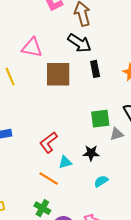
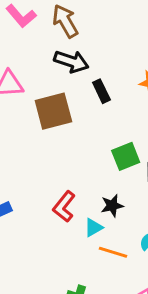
black star: (91, 153) -> (112, 206), moved
orange line: (49, 178) -> (113, 252), moved

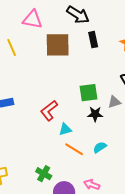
green square: (126, 156) -> (88, 93), moved
black star: (112, 206) -> (95, 114), moved

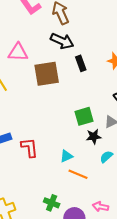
red L-shape: (49, 111) -> (29, 147), moved, turned 130
cyan semicircle: (100, 147) -> (106, 157), moved

